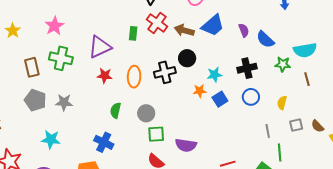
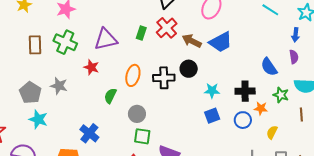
purple semicircle: (244, 30) -> (294, 57), moved
red star: (105, 76) -> (91, 67), moved
orange star: (200, 91) -> (261, 108), moved
gray pentagon: (35, 100) -> (30, 93), moved
green semicircle: (115, 110) -> (110, 96), moved

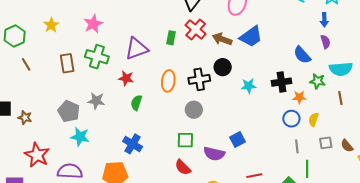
green semicircle: (110, 96) -> (136, 103), moved
gray circle: (137, 114) -> (194, 110), moved
blue square: (212, 116) -> (237, 139), moved
blue circle: (243, 120) -> (291, 119), moved

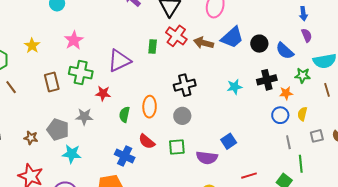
black circle: (223, 67) -> (259, 44), moved
red star: (126, 78) -> (103, 93), moved
orange ellipse: (168, 81) -> (150, 107), moved
brown star: (25, 118) -> (31, 138), moved
red semicircle: (183, 167) -> (147, 141), moved

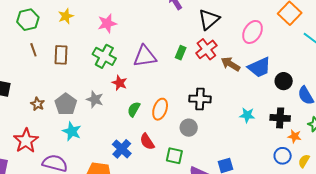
brown rectangle: (52, 82) -> (61, 55), moved

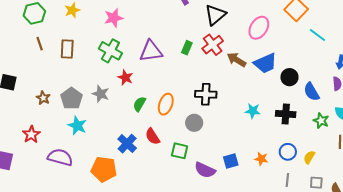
orange star: (295, 136) -> (261, 159), moved
red star: (26, 141) -> (31, 134), size x0.7

